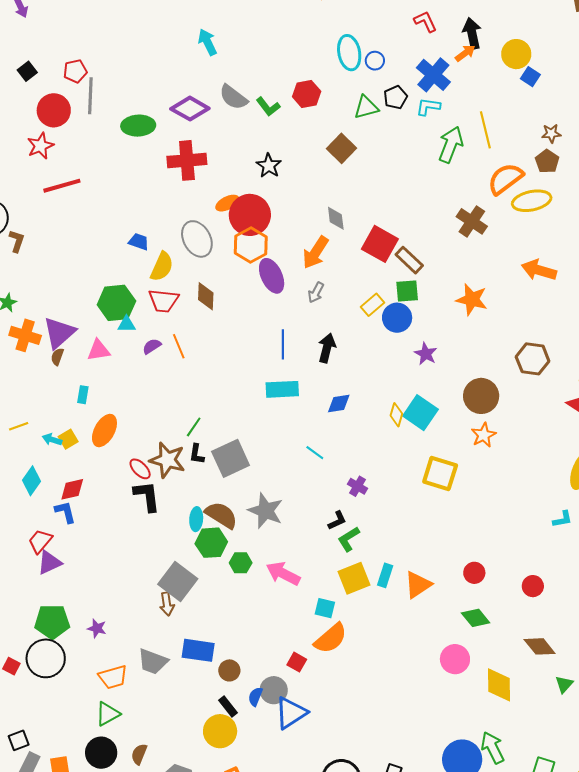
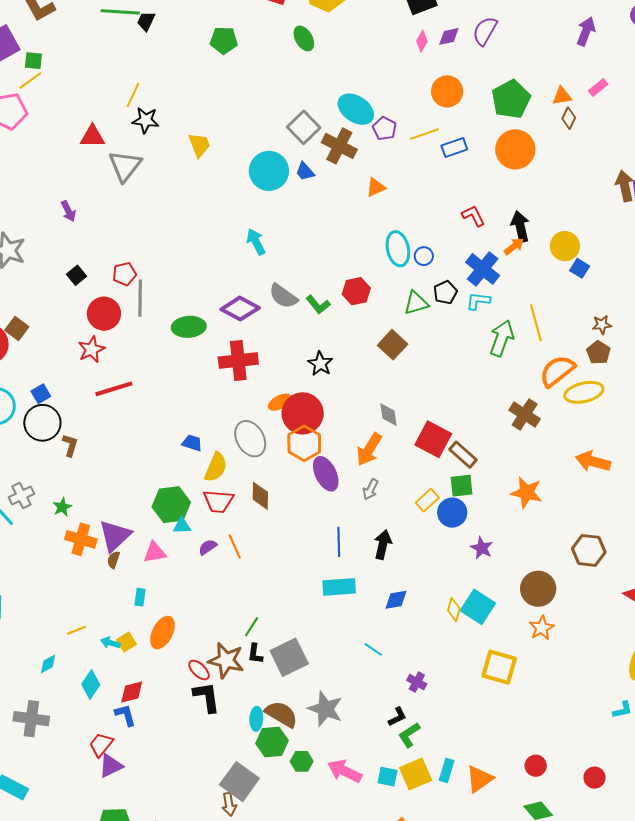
cyan square: (325, 608) -> (388, 777), moved

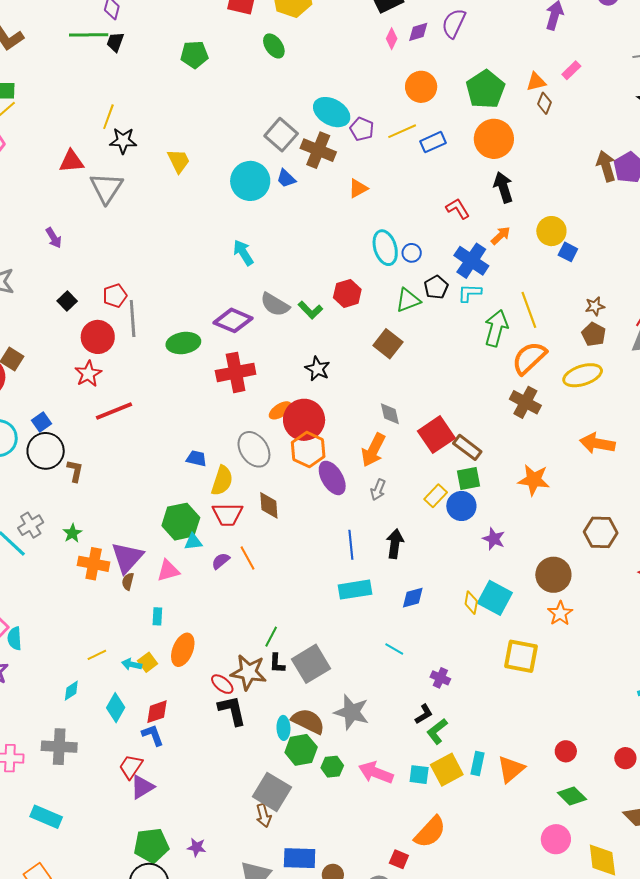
black arrow: (520, 226) -> (503, 187), moved
orange semicircle: (557, 371) -> (529, 358), moved
red square: (433, 439) -> (436, 435), turned 33

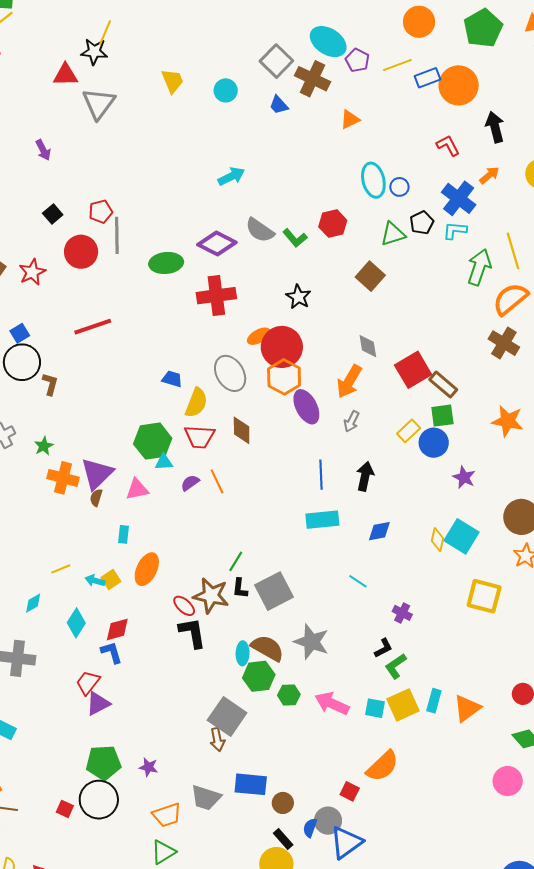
orange circle: (494, 139) -> (459, 85), moved
black star: (123, 141) -> (94, 52), moved
cyan circle: (250, 181) -> (226, 90), moved, size x0.6
cyan arrow: (243, 253) -> (231, 176), turned 92
red star: (88, 374) -> (32, 272), moved

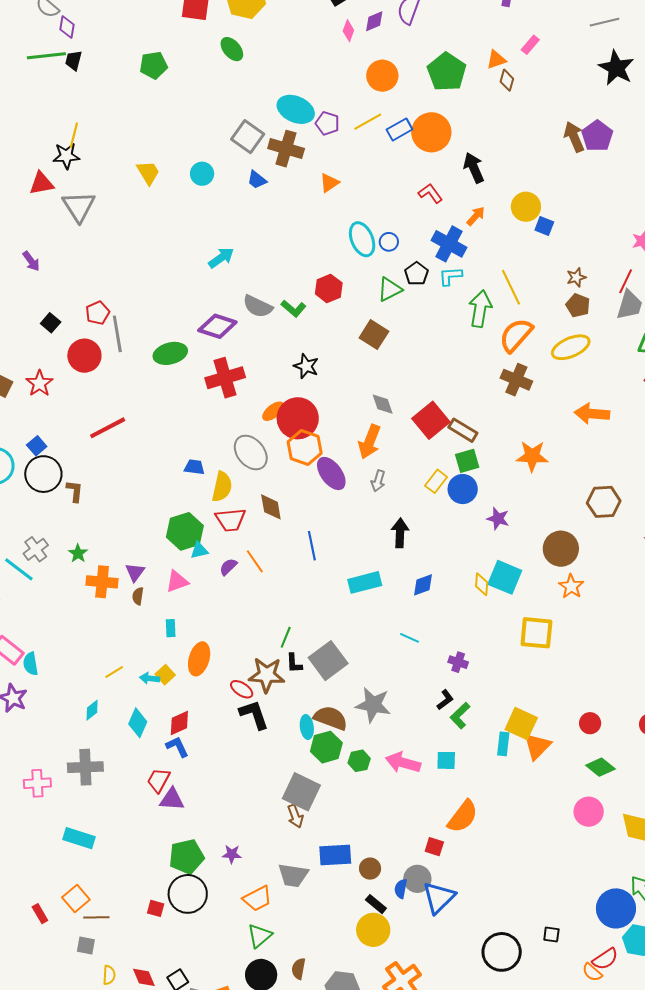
purple triangle: (97, 474) -> (135, 572), size x0.6
blue line: (321, 475) -> (312, 546), moved
purple triangle: (98, 704) -> (172, 799), turned 40
yellow square: (403, 705) -> (521, 724), moved, turned -32

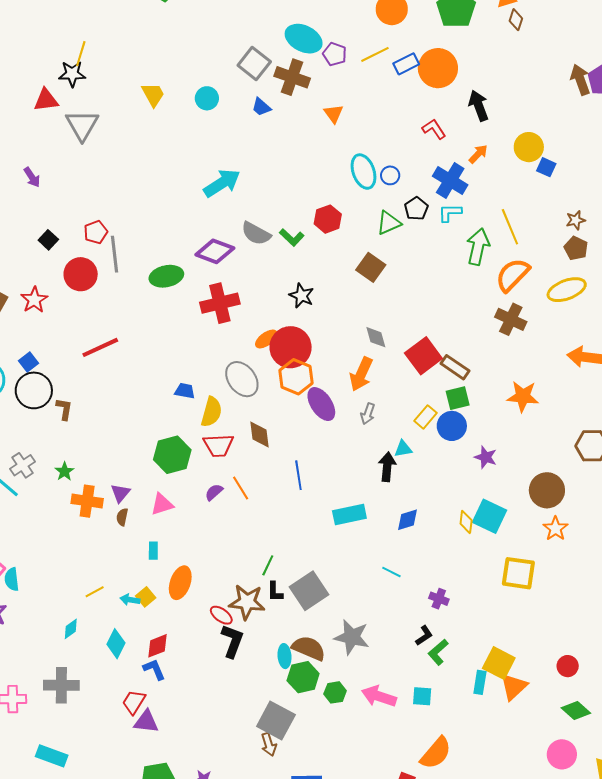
orange triangle: (329, 183) -> (334, 114), turned -35
cyan arrow: (221, 258) -> (222, 183), size x1.4
cyan triangle: (199, 550) -> (403, 449), moved
black L-shape: (254, 715) -> (232, 641), turned 36

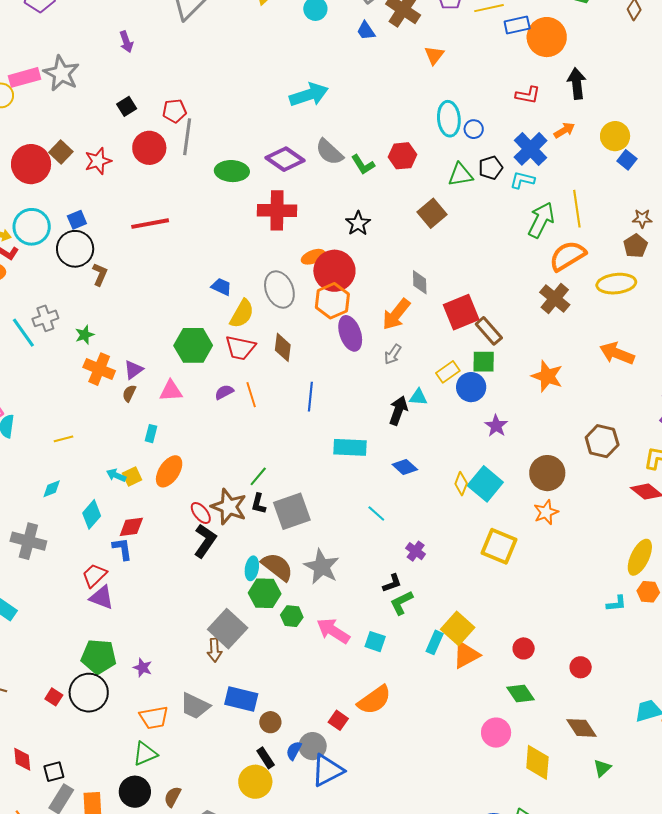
red L-shape: (434, 129) -> (528, 95), turned 120
blue diamond: (407, 520) -> (405, 467), turned 45
yellow line: (95, 592) -> (63, 439), moved

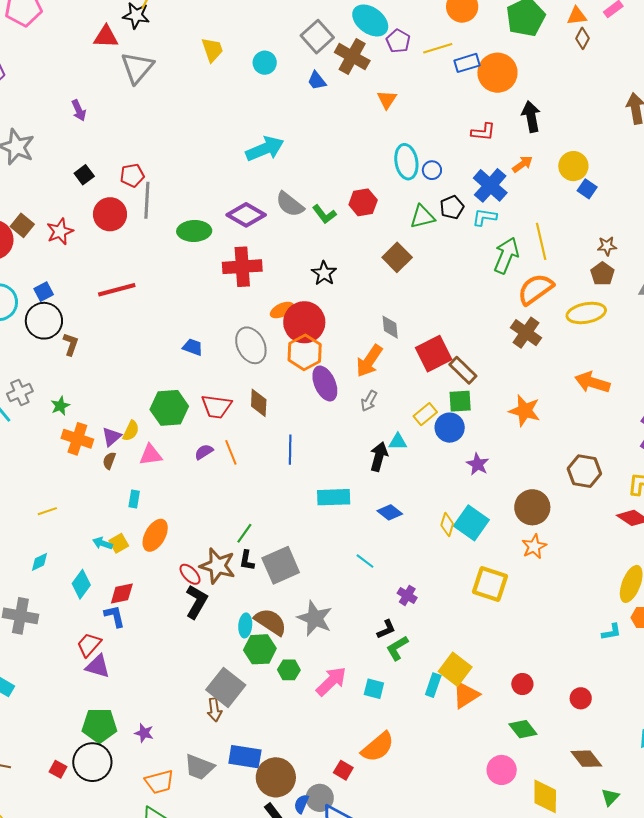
yellow semicircle: (242, 314) -> (131, 431), moved, size x0.7
pink arrow: (333, 631) -> (331, 681), turned 108
brown circle: (270, 722) -> (276, 777), size x1.8

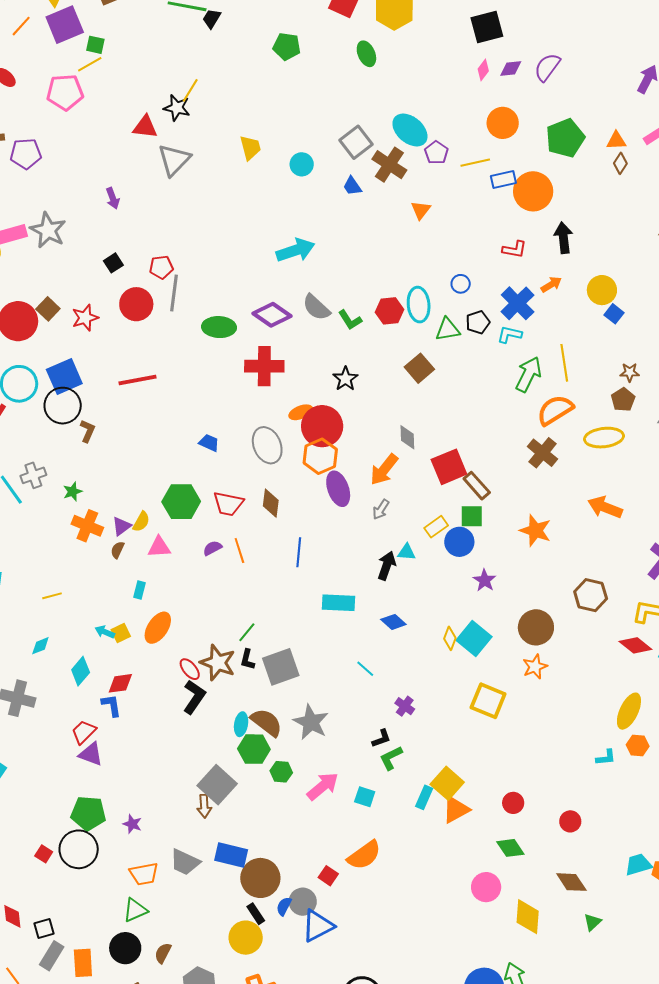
cyan ellipse: (406, 162) -> (419, 305), moved
blue square: (44, 292) -> (64, 377), size x1.8

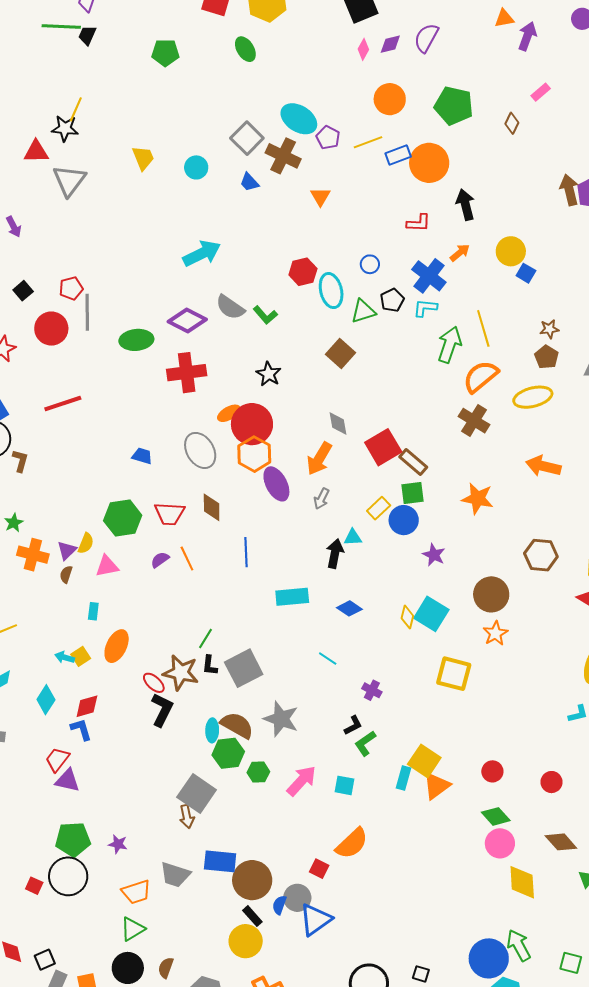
green pentagon: (565, 138) -> (454, 106), turned -30
orange triangle: (616, 141) -> (504, 18), moved
red hexagon: (390, 311) -> (303, 272), moved
pink circle: (486, 887) -> (500, 843), moved

